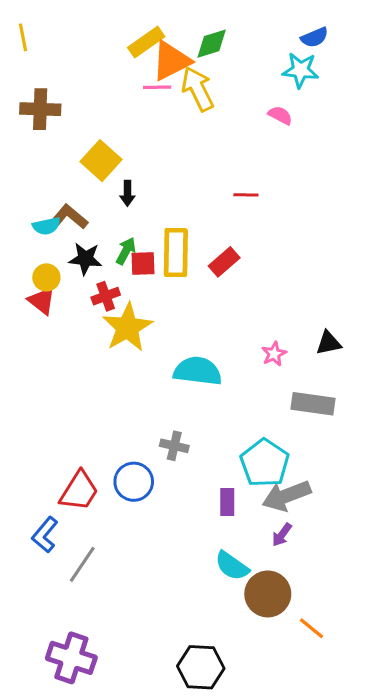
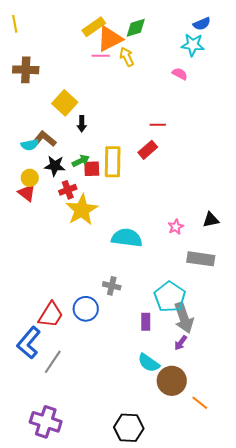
yellow arrow: (198, 89) -> (127, 57), size x0.7
green arrow: (126, 251) -> (81, 161), turned 36
red rectangle: (224, 262) -> (148, 150), moved
gray arrow: (286, 496) -> (184, 318), turned -88
blue L-shape: (45, 535) -> (29, 343), size x1.4

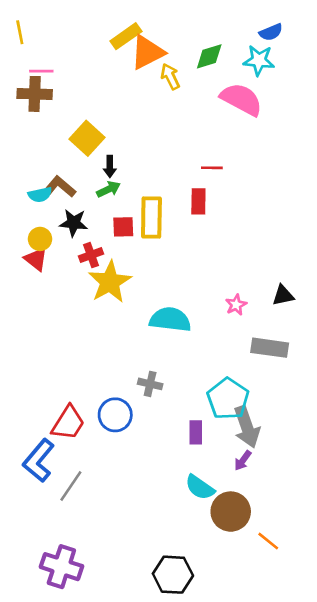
green diamond: (136, 28) -> (209, 56), moved
pink line: (101, 56) -> (41, 71), moved
pink semicircle: (180, 74) -> (241, 99), size x2.0
red rectangle: (148, 150) -> (198, 201), turned -48
green arrow: (81, 161) -> (108, 189), moved

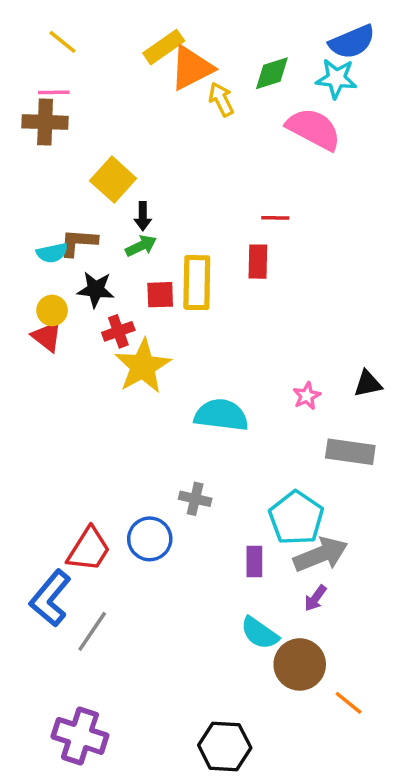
yellow line: (20, 32) -> (63, 42), moved, turned -40
blue semicircle: (271, 32) -> (352, 42), size x1.5
brown L-shape: (60, 187) -> (78, 242), turned -36
gray arrow: (247, 427) -> (321, 555), turned -93

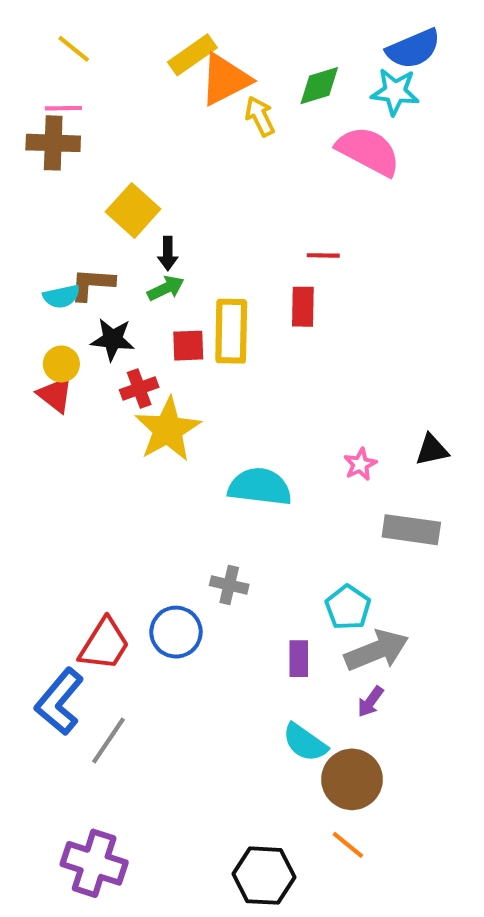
cyan pentagon: (296, 518) -> (348, 607), size x0.7
orange line: (349, 703) -> (348, 845), moved

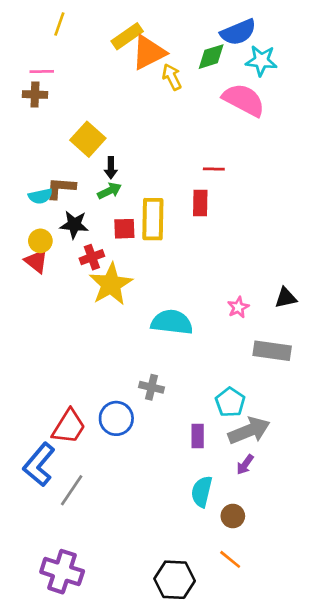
yellow line: (74, 49) -> (59, 24), moved, turned 70
blue semicircle: (413, 49) -> (238, 32), moved
brown cross: (53, 143) -> (35, 94), size x0.7
cyan semicircle: (305, 743) -> (202, 492), turned 68
brown circle: (352, 779) -> (233, 516), size x0.6

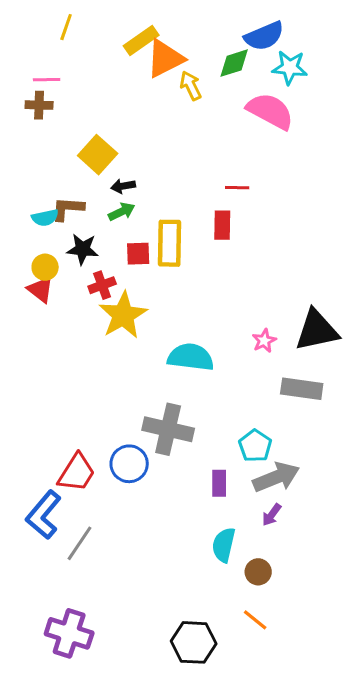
black arrow: (111, 168) -> (123, 186), turned 80
black triangle: (286, 298) -> (317, 330), size x1.8
gray cross: (152, 387) -> (168, 429), size x1.8

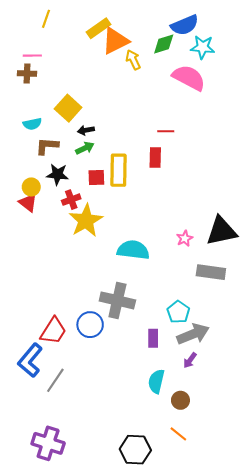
cyan semicircle: (45, 218) -> (32, 124), moved

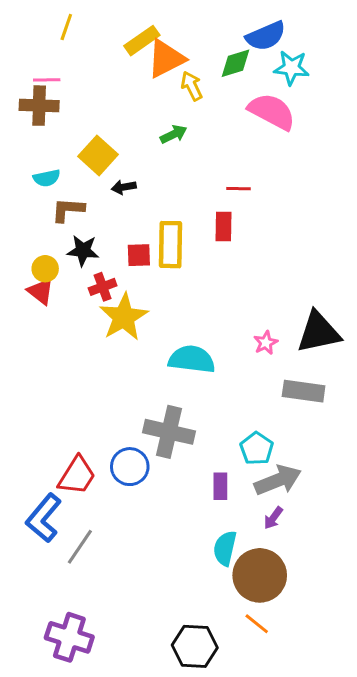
brown cross: (27, 73) -> (39, 106), size x1.4
green arrow: (85, 148) -> (174, 134), moved
brown circle: (180, 400) -> (260, 575), size x2.0

